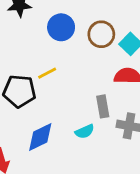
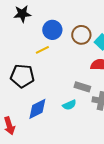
yellow line: (47, 73) -> (42, 50), moved
gray rectangle: (103, 106) -> (82, 87), turned -63

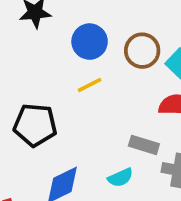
yellow line: (42, 50) -> (90, 85), moved

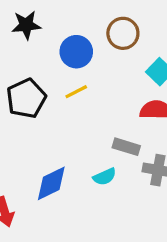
brown circle: (142, 51) -> (123, 33), moved
black pentagon: (35, 125) -> (26, 98), moved, turned -30

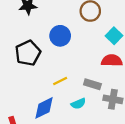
blue circle: (76, 52) -> (60, 36), moved
yellow line: (76, 92) -> (60, 81), moved

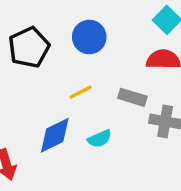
blue circle: (60, 36) -> (89, 37), moved
cyan semicircle: (78, 104) -> (100, 139), moved

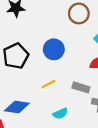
blue diamond: (55, 135) -> (17, 107), moved, turned 35

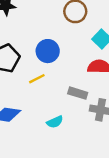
yellow line: (48, 84) -> (37, 79), moved

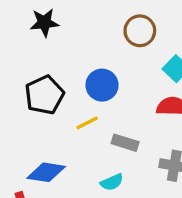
gray rectangle: (78, 93) -> (125, 143), moved

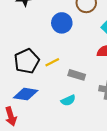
blue circle: (102, 85) -> (62, 23), moved
black pentagon: (44, 95) -> (27, 61), moved

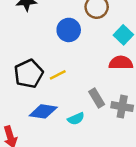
gray rectangle: (77, 75) -> (97, 98), moved, turned 42
blue diamond: (26, 94) -> (43, 111), moved

